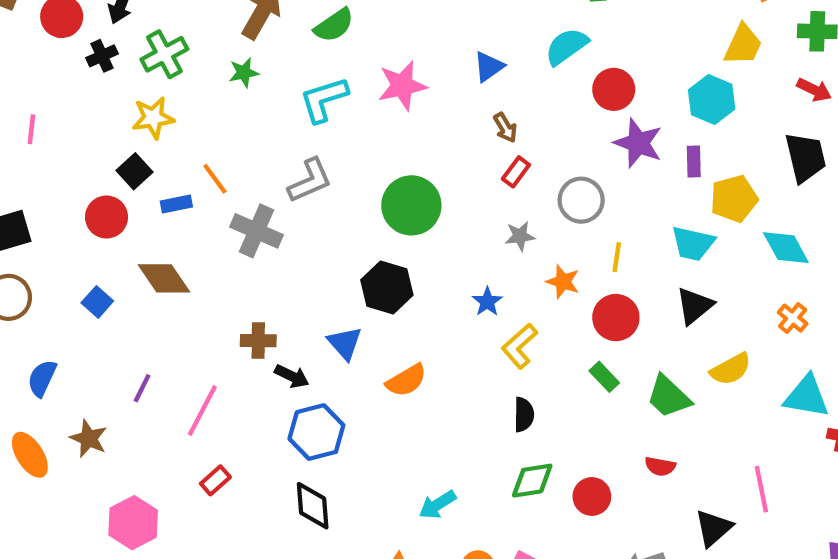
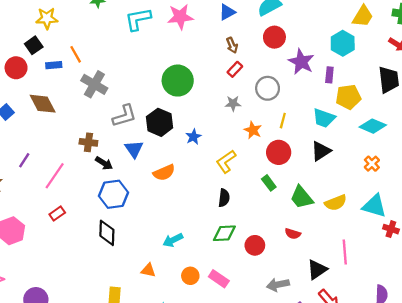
red circle: (614, 89) -> (274, 37), moved
gray L-shape: (310, 181) -> (124, 116), moved
cyan diamond: (786, 248) -> (373, 126), turned -45
blue star: (487, 302) -> (193, 137), moved
yellow semicircle: (731, 369) -> (336, 203), moved

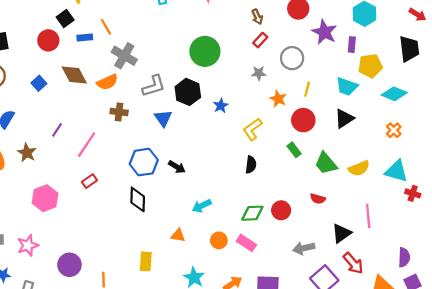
black arrow: (104, 163) -> (177, 167), moved
orange semicircle: (164, 173) -> (107, 82), moved
green diamond: (224, 233) -> (252, 213), moved

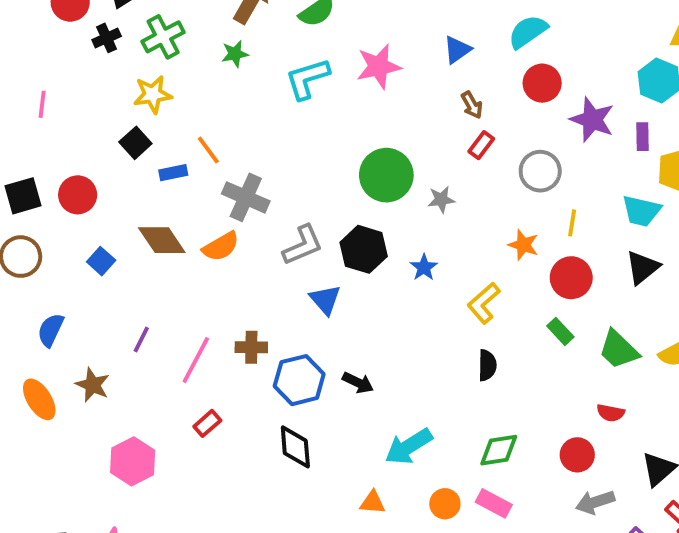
red circle: (48, 40) -> (78, 195), moved
gray star: (259, 73) -> (441, 199), moved
brown cross: (119, 112) -> (251, 347), moved
cyan arrow: (202, 206) -> (409, 446), size x1.4
red circle: (281, 210) -> (577, 455), moved

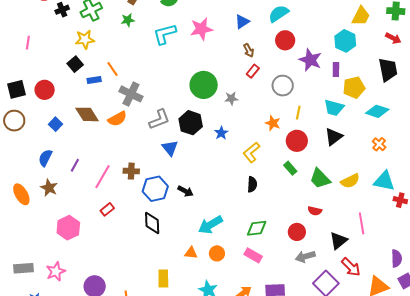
blue semicircle: (51, 330) -> (45, 158), moved
orange circle: (445, 504) -> (217, 253), moved

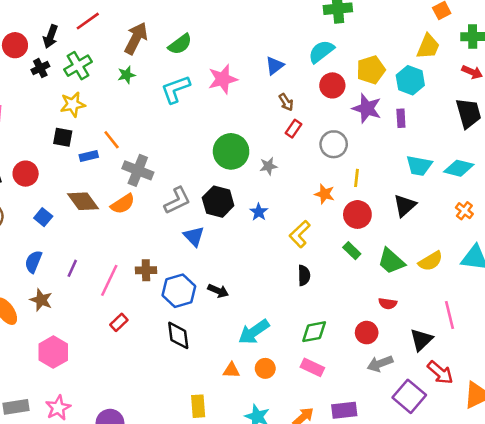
black square: (75, 64) -> (63, 137), turned -35
yellow pentagon: (354, 88) -> (371, 70), moved
cyan trapezoid: (334, 108) -> (419, 166), moved
pink hexagon: (68, 228) -> (53, 352), moved

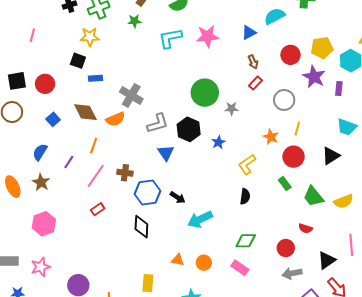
cyan semicircle: (321, 52) -> (275, 16), moved
orange line: (112, 140) -> (94, 146), moved, turned 49
cyan arrow: (254, 332) -> (200, 219), moved

